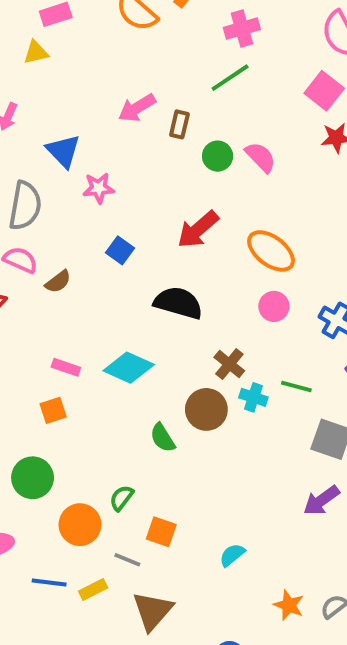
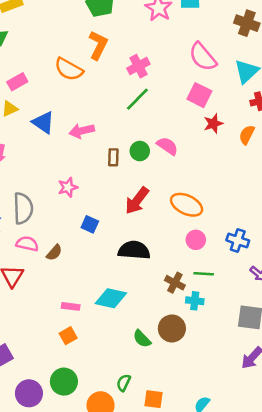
pink arrow: (137, 108) -> (82, 131), turned 30
brown rectangle: (179, 124) -> (113, 157), moved
blue triangle: (63, 151) -> (43, 122), moved
green line: (296, 387) -> (204, 274), moved
brown circle: (206, 409) -> (172, 328), moved

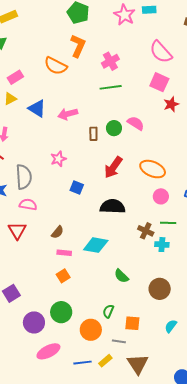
green line: (137, 99) -> (111, 87), turned 40
brown semicircle: (54, 253) -> (57, 232), moved
brown circle: (172, 328) -> (160, 289), moved

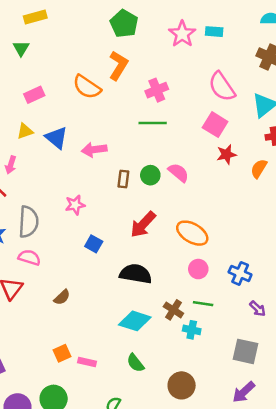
yellow triangle: (10, 99) -> (25, 131), moved
cyan diamond: (96, 245) -> (135, 321), moved
pink rectangle: (64, 253) -> (87, 362), moved

